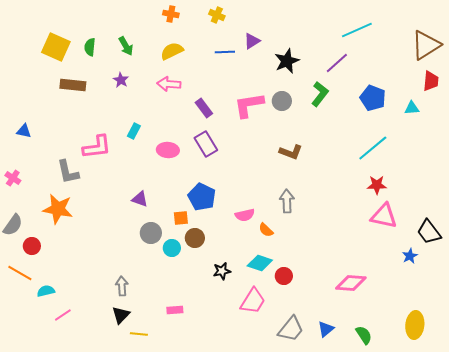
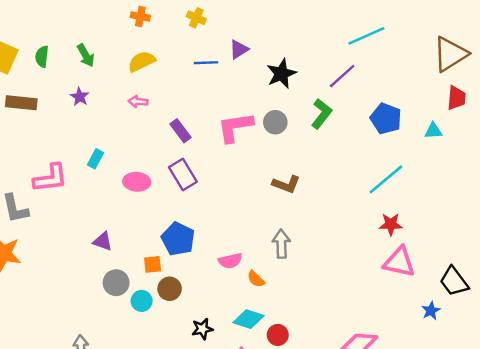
pink arrow: (169, 84) -> (138, 102), size x0.7

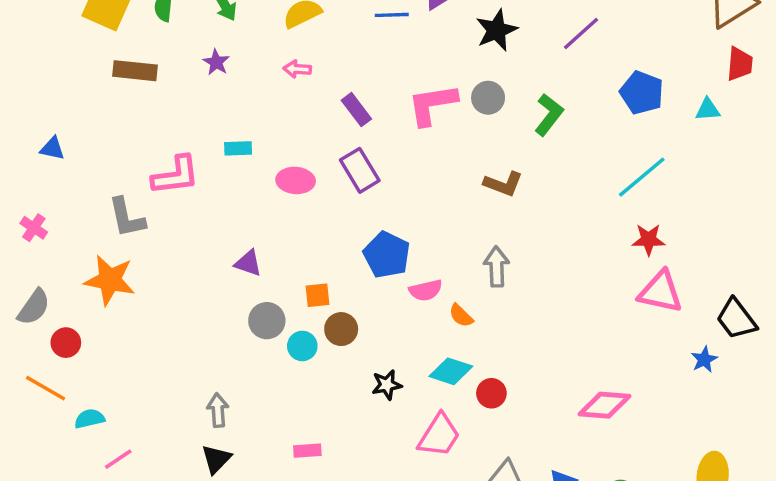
green L-shape: (321, 114) -> (549, 115), moved
cyan rectangle: (95, 159) -> (238, 148), turned 60
blue pentagon: (178, 239) -> (387, 255), moved

